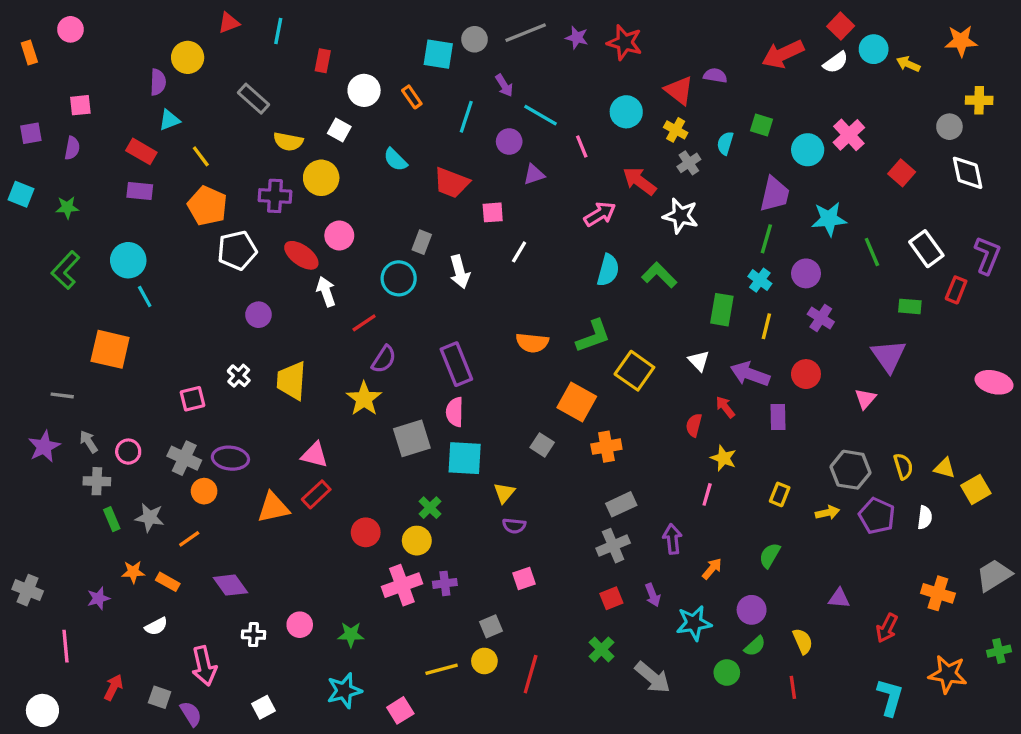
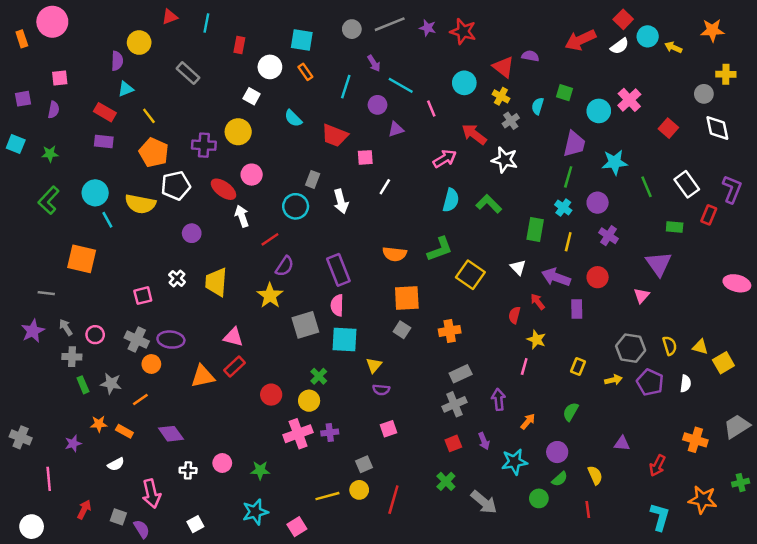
pink circle: (70, 29) -> (52, 22), size x1.6
cyan square: (438, 54) -> (302, 40), moved
yellow semicircle: (288, 142) -> (140, 204), moved, size x1.4
orange square: (577, 402) -> (407, 298), moved, turned -32

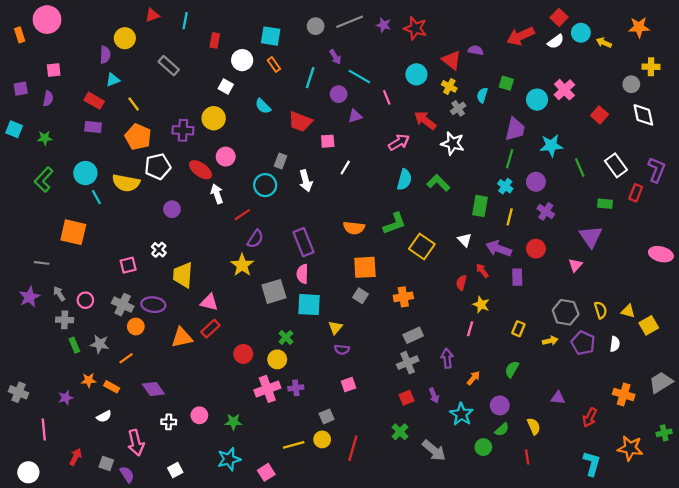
yellow trapezoid: (216, 282) -> (183, 275), moved
cyan star: (514, 462) -> (461, 414), turned -30

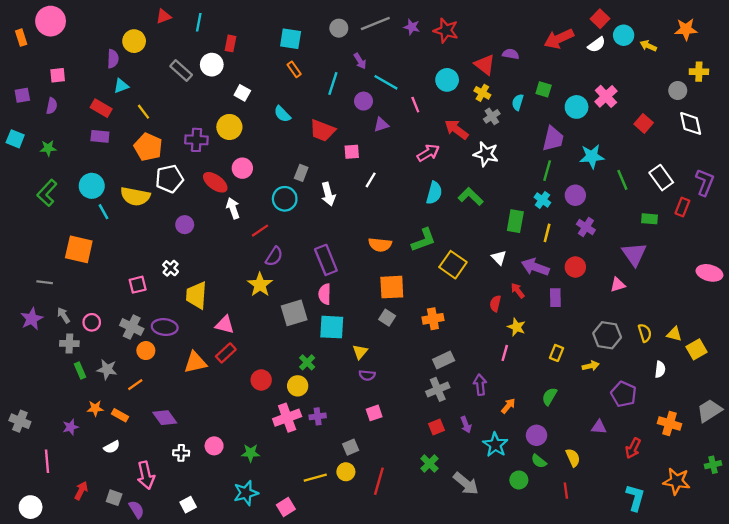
white circle: (242, 60) -> (212, 65), moved
pink triangle: (575, 265) -> (618, 285), turned 32
purple pentagon: (583, 343) -> (624, 394), moved
green semicircle: (502, 430) -> (539, 461), turned 80

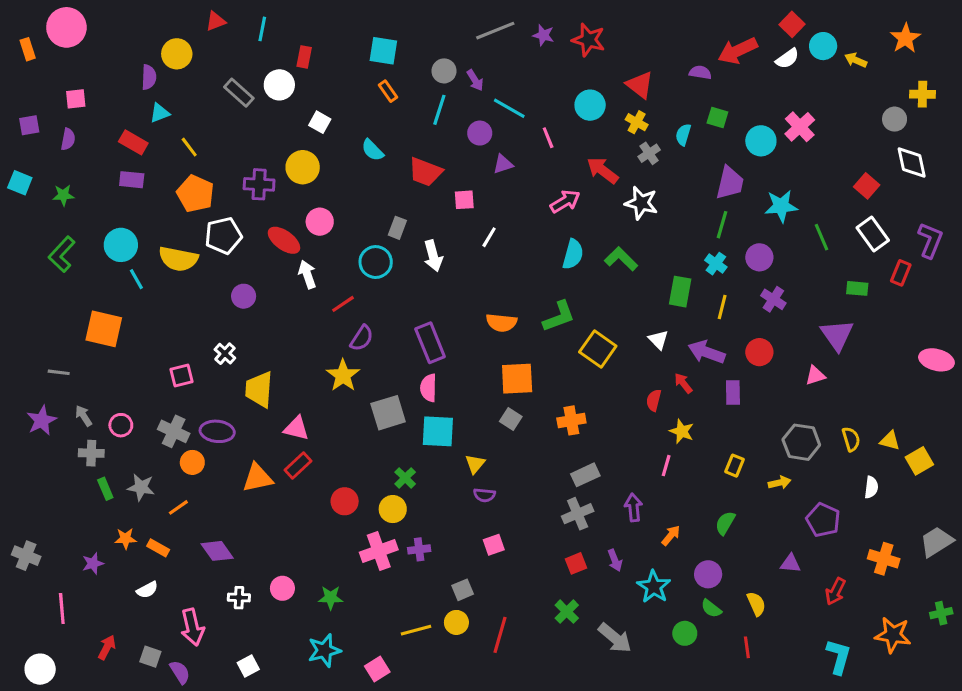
gray circle: (339, 28) -> (444, 71), moved
orange star: (686, 29) -> (905, 38), turned -30
purple semicircle: (511, 54) -> (700, 72), moved
red square: (644, 123) -> (867, 186), moved

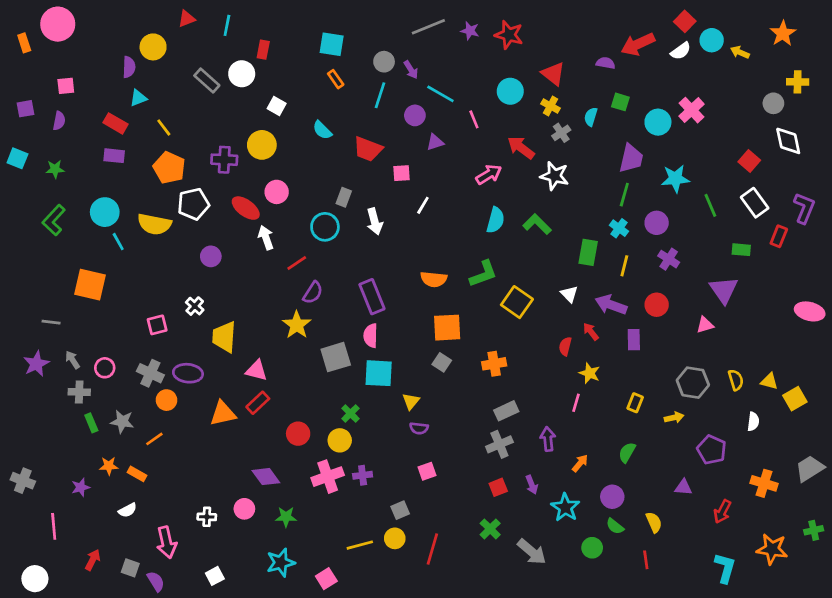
purple diamond: (217, 551) -> (266, 477), moved

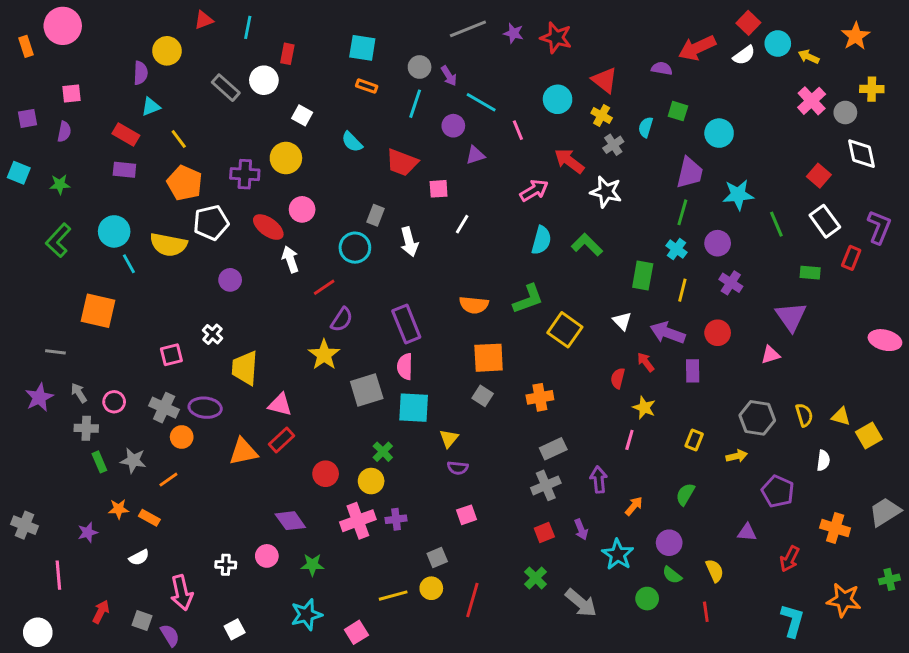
orange rectangle: (336, 79) -> (367, 86), turned -36
pink cross: (691, 110) -> (812, 101), moved

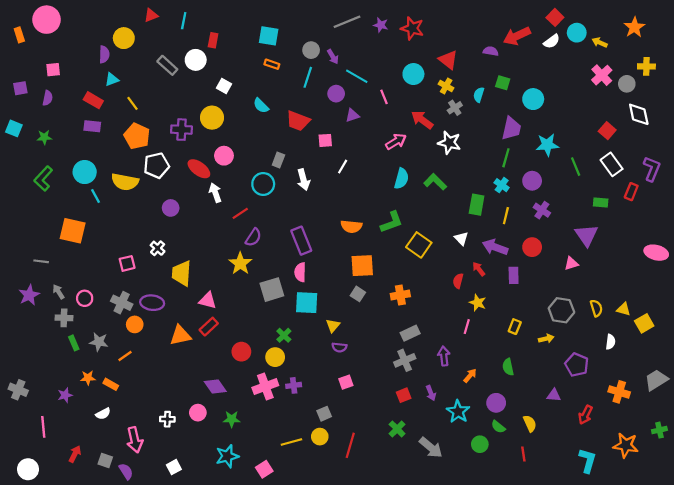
green semicircle: (685, 494) -> (508, 367), turned -42

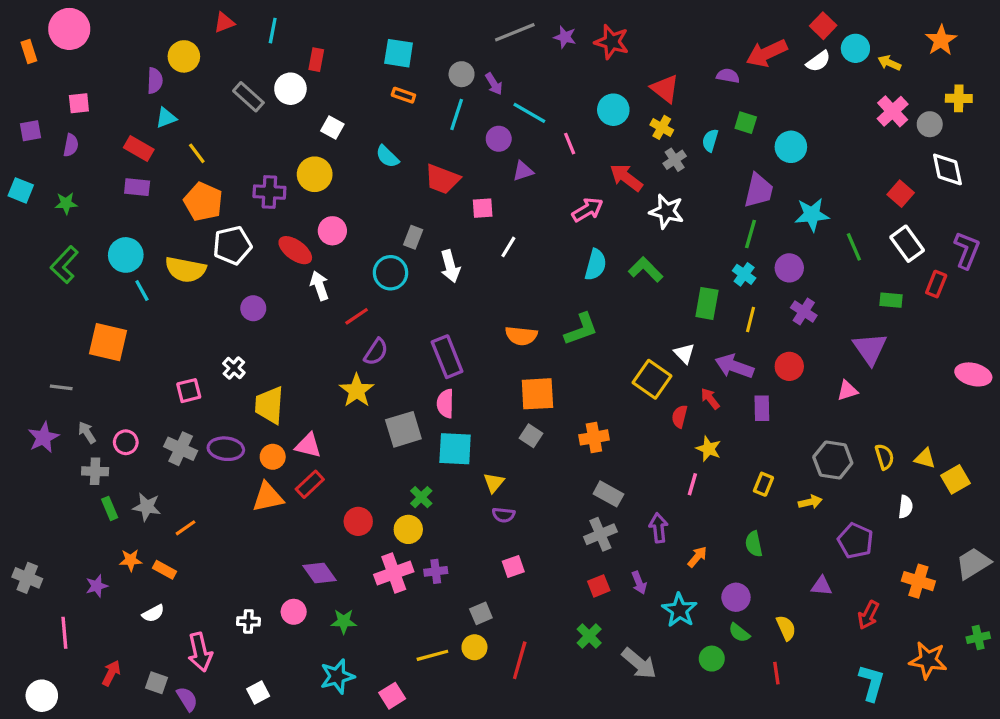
yellow square: (419, 245) -> (652, 379), moved
orange circle: (135, 324) -> (273, 457), moved
gray rectangle: (410, 333) -> (608, 494), turned 54

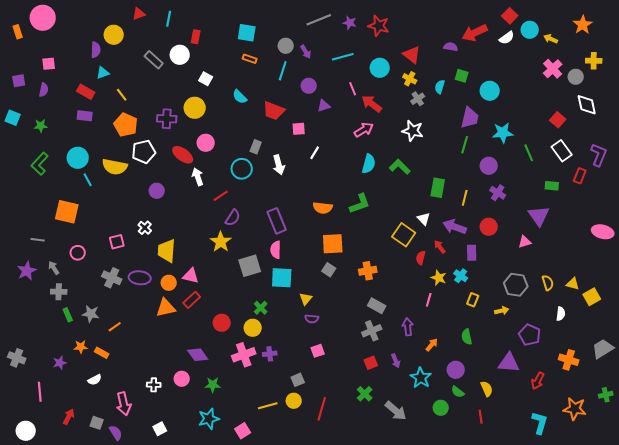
cyan line: (529, 113) -> (343, 57), moved, turned -45
red arrow: (626, 177) -> (372, 104), moved
cyan cross: (744, 274) -> (461, 276), moved
pink circle: (126, 442) -> (78, 253), moved
purple triangle: (822, 586) -> (509, 363), size x1.6

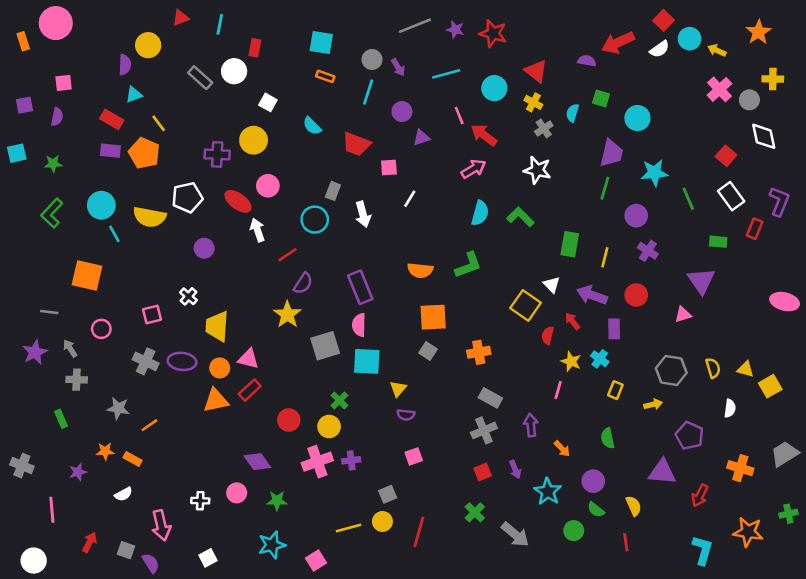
cyan square: (13, 118) -> (17, 153), turned -35
orange pentagon: (126, 125) -> (144, 153), moved
green rectangle: (68, 315) -> (61, 419), moved
orange arrow: (432, 345) -> (562, 449), turned 96

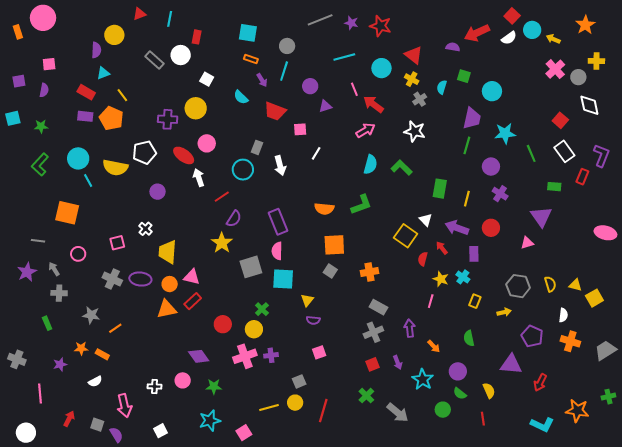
purple arrow: (398, 67) -> (262, 80), moved
orange cross: (740, 468) -> (570, 341), moved
cyan L-shape: (703, 550) -> (542, 425), turned 100

